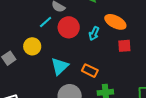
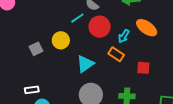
red square: (124, 46) -> (143, 68), moved
orange rectangle: (90, 71) -> (116, 54), moved

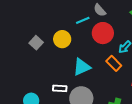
gray square: (36, 49) -> (36, 43), turned -32
white rectangle: (32, 90) -> (60, 88), moved

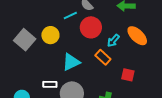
gray square: (36, 43) -> (25, 40), size x1.5

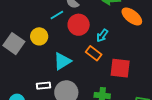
orange ellipse: (137, 36) -> (132, 16), moved
red square: (128, 75) -> (120, 68), size x1.5

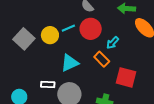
cyan line: (57, 15) -> (68, 28), moved

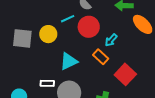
cyan line: (68, 28) -> (68, 19), moved
gray square: (24, 39) -> (22, 38), turned -35
red square: (126, 77) -> (125, 74), turned 30

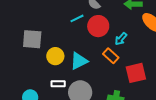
yellow circle: (48, 34) -> (55, 56), moved
red square: (125, 74) -> (136, 73), turned 35

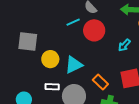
cyan arrow: (121, 39) -> (124, 45), moved
orange rectangle: (111, 56) -> (100, 82), moved

